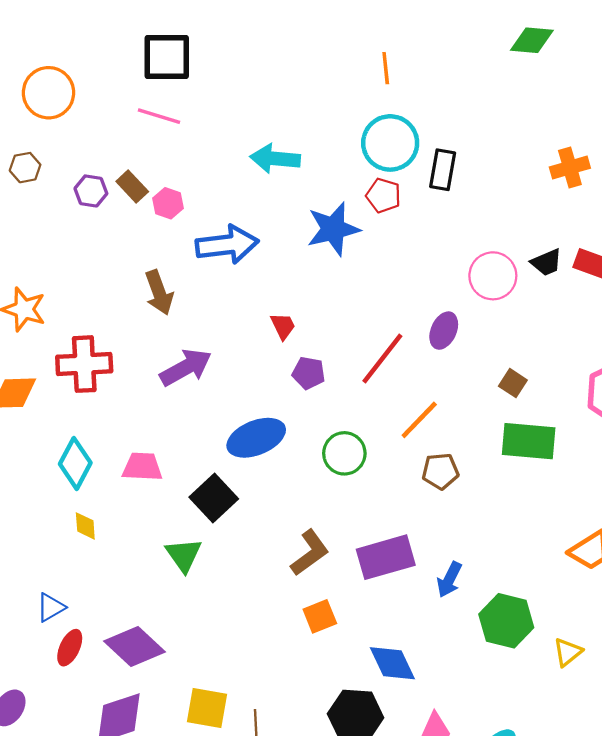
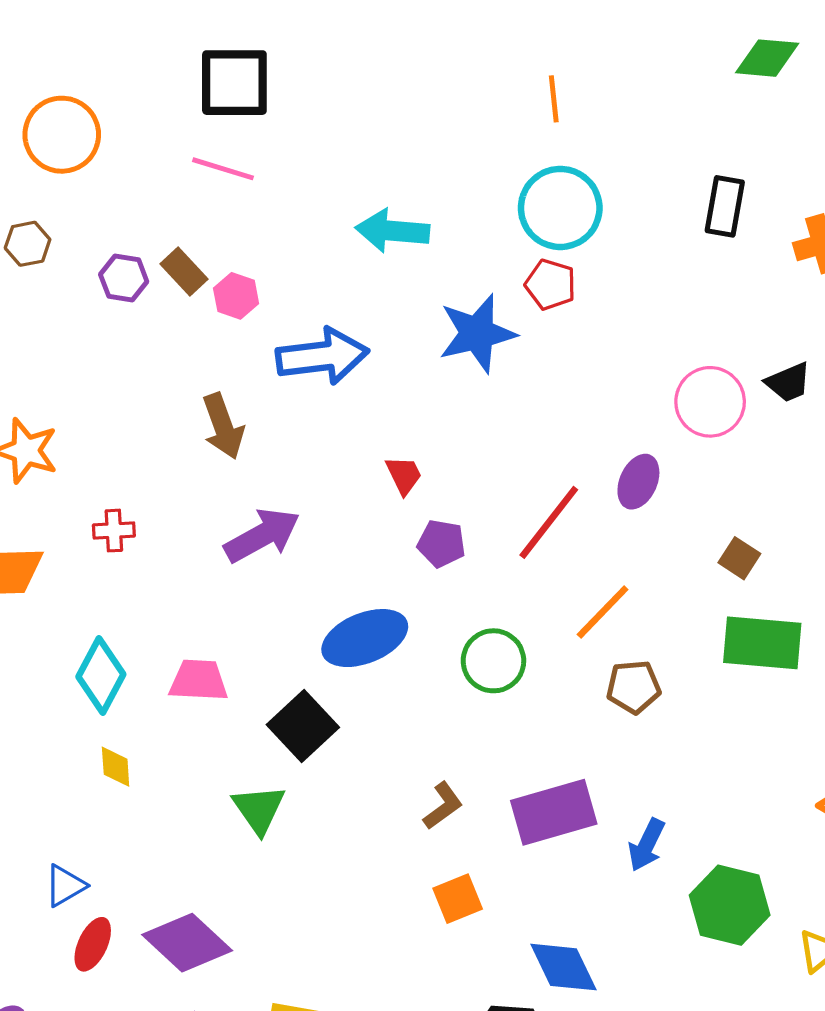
black rectangle: (443, 170) -> (725, 206), moved
red cross: (84, 364) -> (114, 531), size x0.5
brown L-shape: (310, 553) -> (443, 806), size x0.7

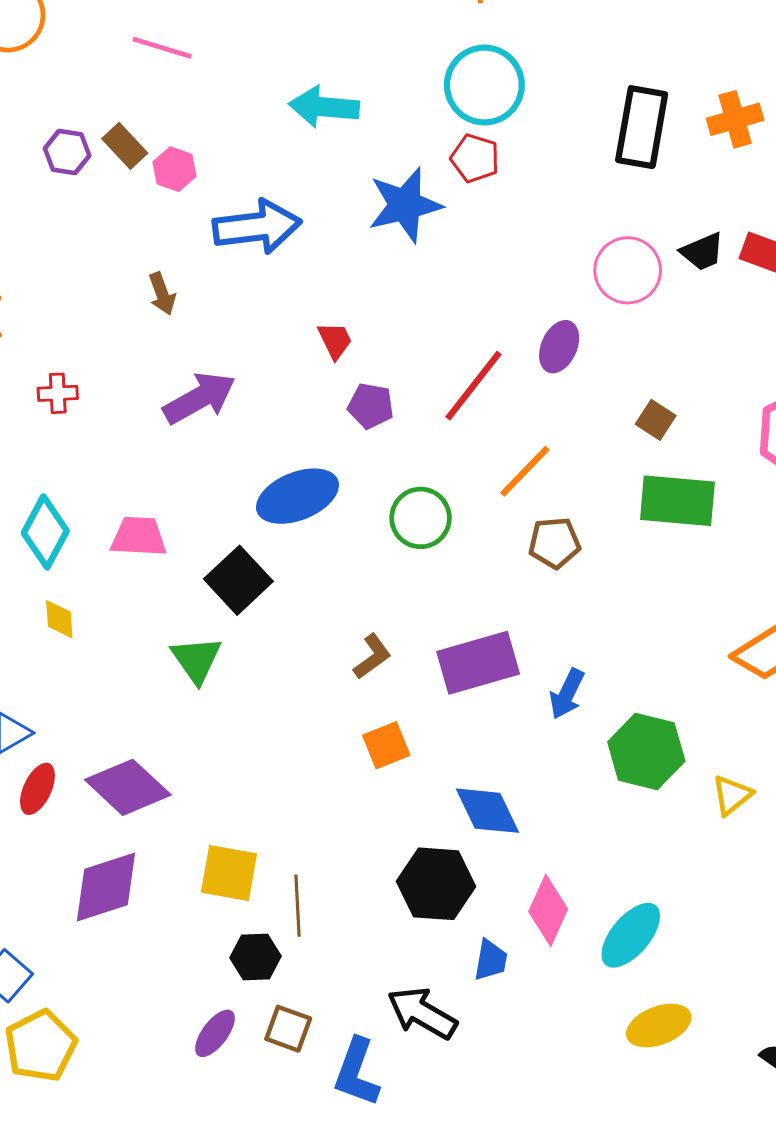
black rectangle: (725, 206) -> (642, 127), moved, size x1.4
brown arrow: (223, 426) -> (162, 294), size x0.7

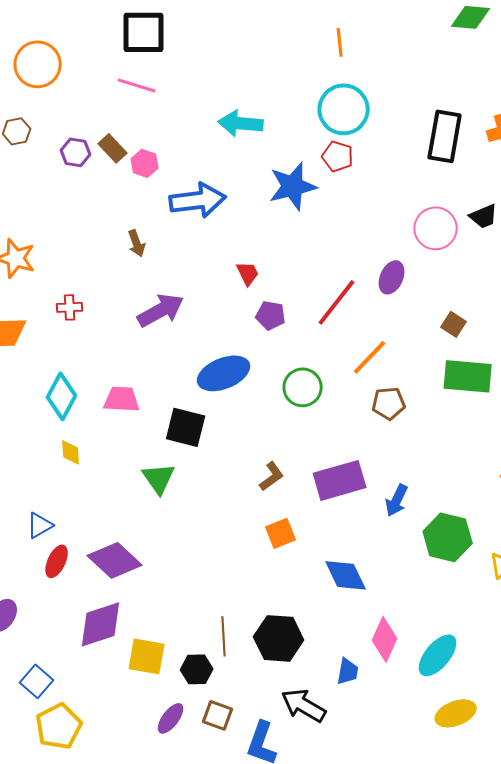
black square: (238, 580) -> (186, 427), turned -33
yellow square: (229, 873) -> (147, 656), moved
black hexagon: (436, 884) -> (279, 638), moved

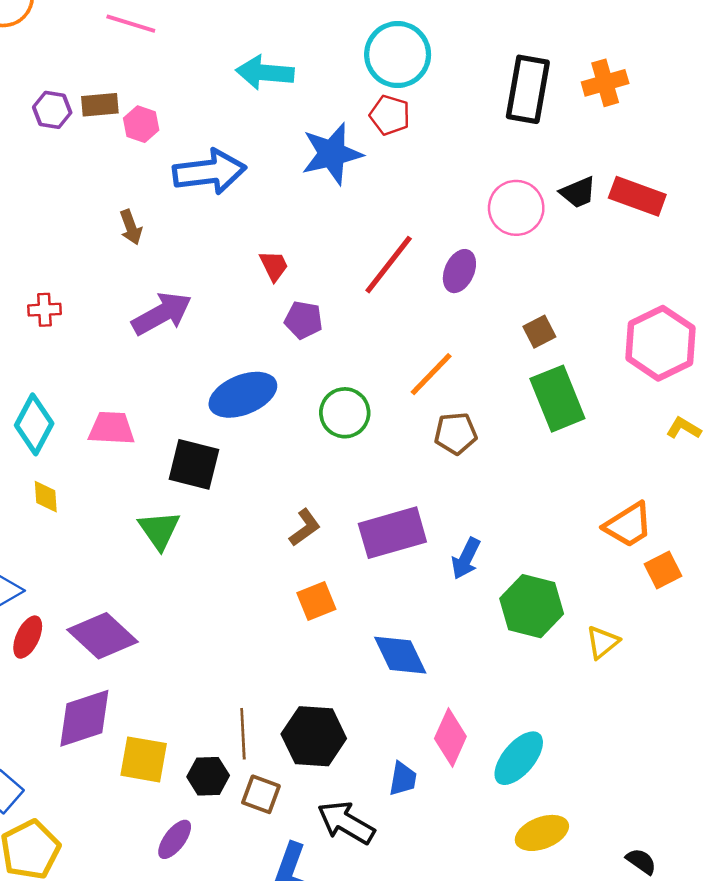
brown rectangle: (113, 148) -> (100, 105), turned -52
red line: (337, 302) -> (389, 265), moved
brown square: (454, 324) -> (539, 332), turned 30
green rectangle: (468, 376) -> (557, 399), turned 63
brown square: (218, 715) -> (261, 794), moved

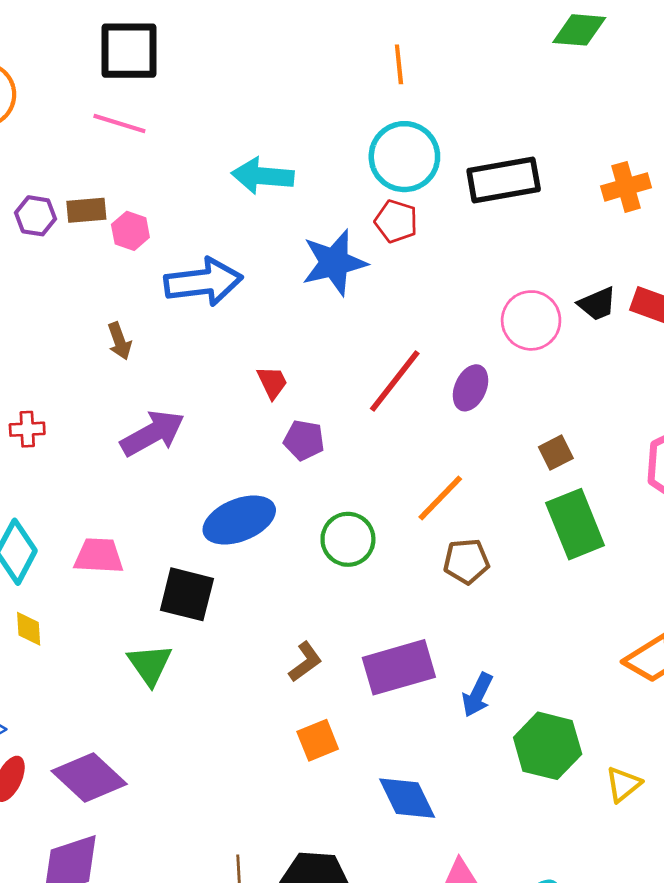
black rectangle: (528, 89) -> (504, 180), moved, turned 70

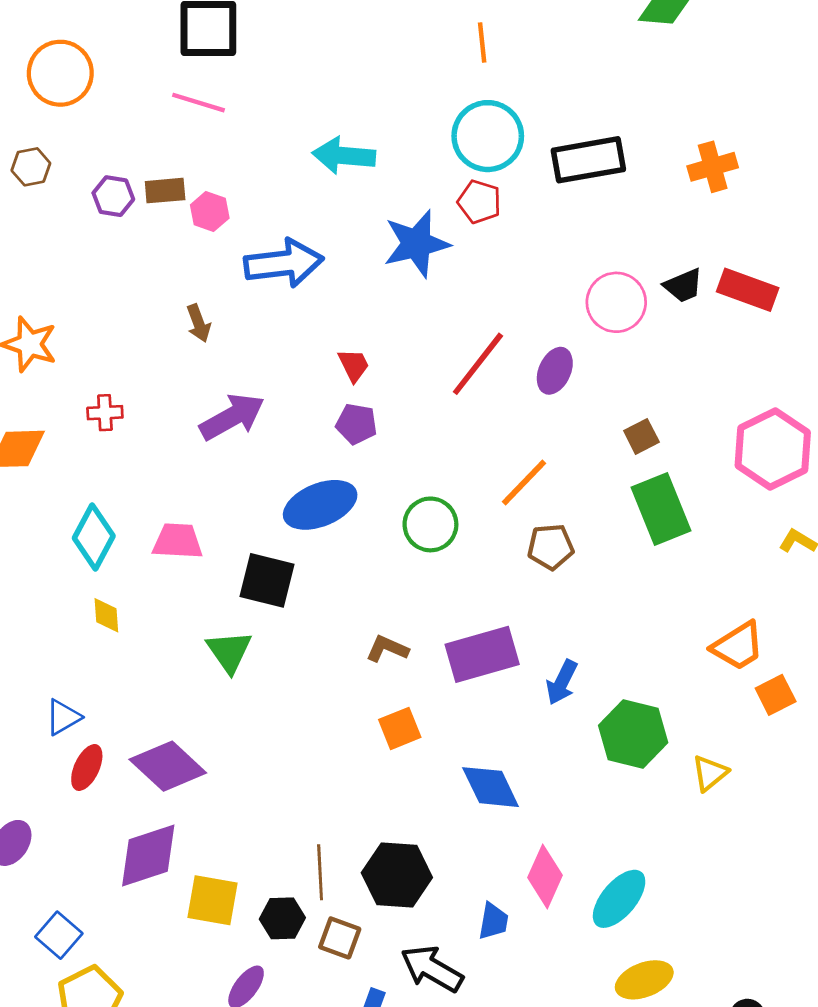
purple pentagon: (304, 440) -> (356, 424), moved
brown L-shape: (305, 662) -> (387, 649), turned -120

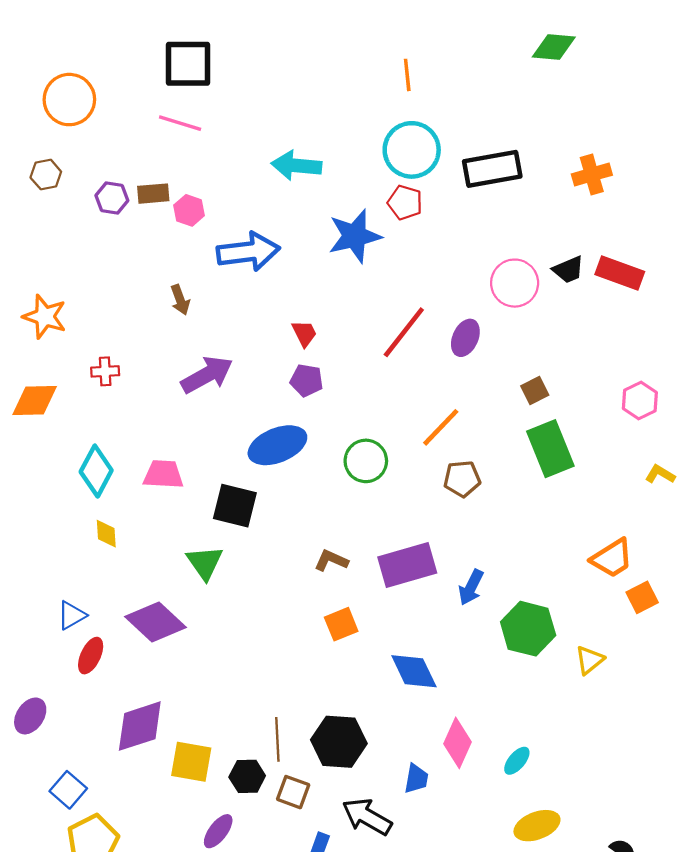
pink hexagon: (773, 449) -> (640, 400), size x0.6
purple diamond: (168, 766) -> (156, 622), moved
cyan ellipse: (619, 899) -> (517, 761), size x0.6

